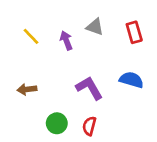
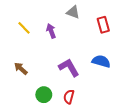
gray triangle: (95, 27) -> (73, 12), moved
brown arrow: (27, 89) -> (21, 69), turned 48

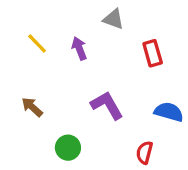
red rectangle: (103, 25) -> (153, 53), moved
blue semicircle: (101, 61) -> (169, 112), moved
red semicircle: (69, 97) -> (144, 153), moved

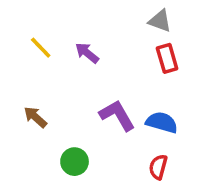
gray triangle: (114, 19) -> (160, 21), moved
purple arrow: (79, 48) -> (87, 53), turned -30
blue semicircle: (169, 112) -> (162, 122), moved

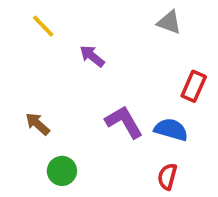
yellow line: (41, 48) -> (43, 26), moved
red rectangle: (167, 58) -> (194, 86), moved, turned 40
green circle: (75, 162) -> (62, 171), moved

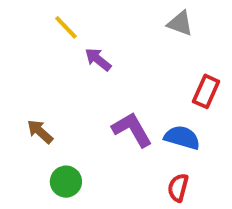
yellow line: (43, 26) -> (66, 27), moved

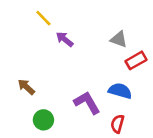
gray triangle: (180, 23) -> (119, 39), moved
red rectangle: (206, 91) -> (136, 60), turned 36
purple L-shape: (132, 130) -> (87, 103), moved

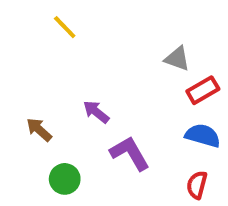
purple arrow: (65, 39) -> (96, 112), moved
blue semicircle: (120, 91) -> (203, 136), moved
red semicircle: (117, 124) -> (197, 185), moved

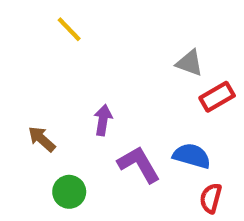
purple arrow: (96, 112) -> (103, 120), turned 60
blue semicircle: (203, 136) -> (192, 156), moved

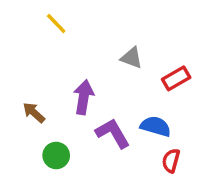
gray triangle: (190, 63) -> (132, 58), moved
purple arrow: (103, 120) -> (84, 97), size x1.4

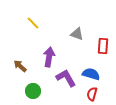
yellow line: (56, 24) -> (33, 23), moved
red rectangle: (176, 78) -> (103, 46), turned -56
red semicircle: (171, 161) -> (92, 94), moved

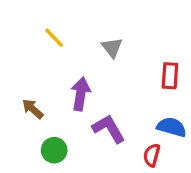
gray triangle: (77, 34) -> (112, 48), moved, turned 32
blue semicircle: (91, 74) -> (172, 127), moved

